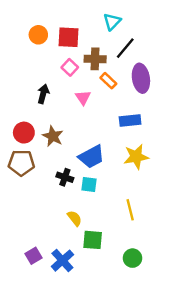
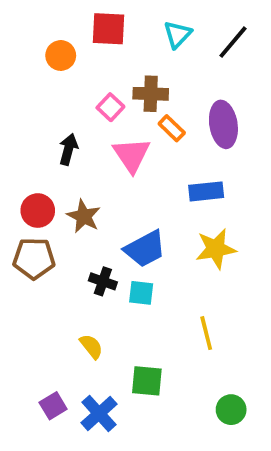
red square: (69, 37) -> (109, 29), moved
black line: (125, 48) -> (233, 42), moved
pink triangle: (83, 98) -> (132, 155), size x1.5
yellow semicircle: (75, 218) -> (91, 346), moved
green circle: (132, 258) -> (231, 410), moved

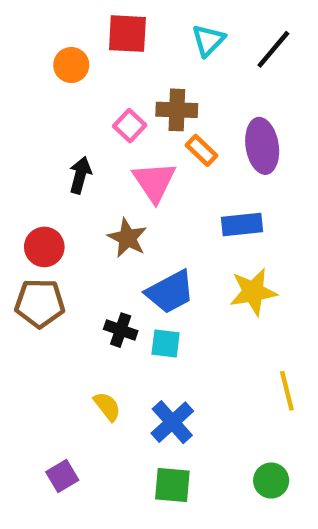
brown star: (84, 216) -> (127, 238), moved
yellow line: (206, 333) -> (287, 391), moved
green square: (147, 381) -> (172, 485), moved
blue cross: (99, 413) -> (172, 422), moved

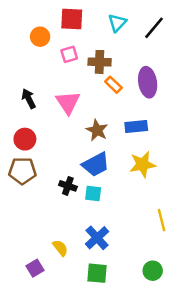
pink square: (130, 126) -> (69, 54), moved, turned 30
black arrow: (80, 175) -> (29, 99), moved, turned -42
pink triangle: (154, 182) -> (68, 102), moved
brown star: (127, 238) -> (97, 130), moved
yellow semicircle: (107, 406) -> (60, 248), moved

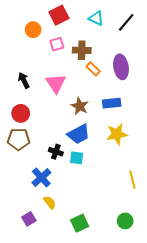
red square: (72, 19) -> (59, 15), turned -30
cyan triangle: (117, 23) -> (96, 18), turned -49
blue cross: (97, 238) -> (41, 178), moved
green square: (97, 273) -> (80, 223), turned -30

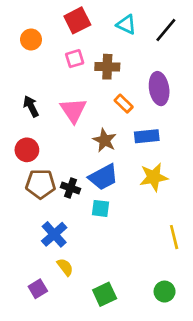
orange circle: (33, 30) -> (31, 40), moved
orange rectangle: (93, 69) -> (124, 104), moved
brown pentagon: (19, 139) -> (41, 184), moved
black cross: (56, 152) -> (71, 188), moved

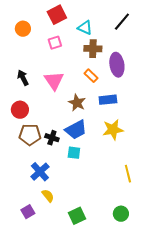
cyan triangle: (126, 25) -> (85, 28), moved
brown cross: (107, 67) -> (93, 49), moved

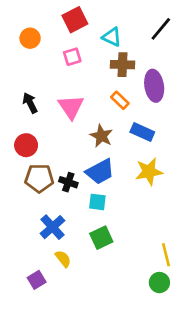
blue rectangle: (108, 100) -> (142, 132), turned 30
yellow line: (128, 174) -> (166, 255), moved
green square: (77, 216) -> (101, 238), moved

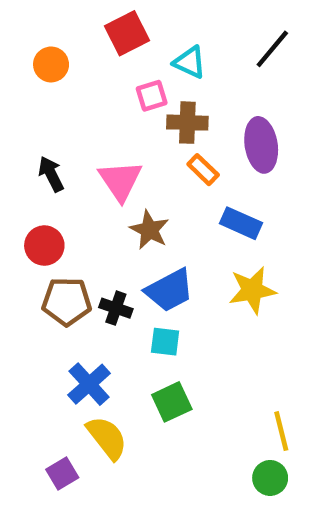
pink square: (72, 57) -> (152, 96), moved
brown cross: (122, 65) -> (187, 123), moved
brown star: (101, 136) -> (149, 230), moved
yellow semicircle: (63, 259) -> (107, 438), size x1.5

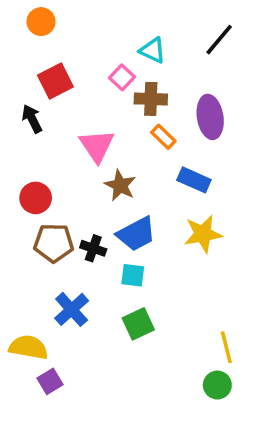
red square: (127, 33) -> (55, 81), moved
orange circle: (51, 64) -> (41, 22), moved
pink square: (152, 96) -> (122, 77), turned -30
black arrow: (51, 174) -> (32, 119), moved
yellow semicircle: (107, 438) -> (28, 347), moved, turned -42

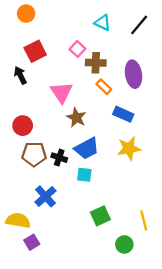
cyan triangle: (153, 50) -> (103, 23), moved
green square: (138, 324) -> (100, 216), moved
green circle: (217, 385) -> (124, 244), moved

